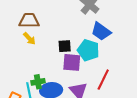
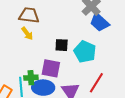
blue trapezoid: (101, 31) -> (100, 22), moved
purple square: (72, 62) -> (51, 68), moved

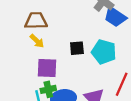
purple square: (51, 68) -> (47, 68), moved

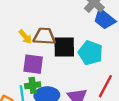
brown trapezoid: (36, 21) -> (44, 36), moved
black square: (77, 48) -> (64, 47), size x1.5

